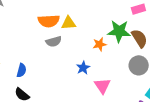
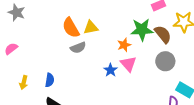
orange semicircle: (49, 21) -> (71, 28), turned 70
pink triangle: (102, 86) -> (128, 64), moved

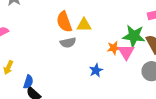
pink triangle: (128, 64) -> (126, 52), moved
blue semicircle: (50, 80) -> (28, 82), moved

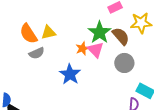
green star: (134, 36) -> (100, 32), turned -30
blue star: (96, 70) -> (70, 74), size x1.5

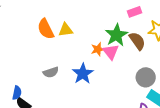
gray semicircle: (37, 53) -> (51, 72), moved
gray circle: (124, 63) -> (146, 77), moved

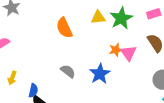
yellow triangle: (66, 30) -> (98, 17), moved
green star: (116, 35) -> (121, 18), moved
gray semicircle: (51, 72) -> (68, 71), turned -126

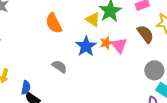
yellow triangle: (98, 17) -> (93, 19), moved, turned 42
blue star: (100, 74) -> (86, 46), moved

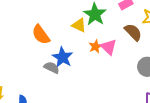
blue star: (86, 46) -> (63, 57), moved
gray semicircle: (59, 67) -> (52, 68), moved

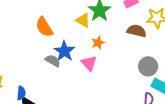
brown semicircle: (133, 32) -> (136, 31), turned -36
pink triangle: (109, 47) -> (89, 63), moved

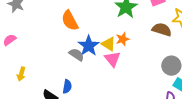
yellow triangle: (83, 20) -> (109, 44), moved
blue semicircle: (21, 93) -> (67, 87), moved

